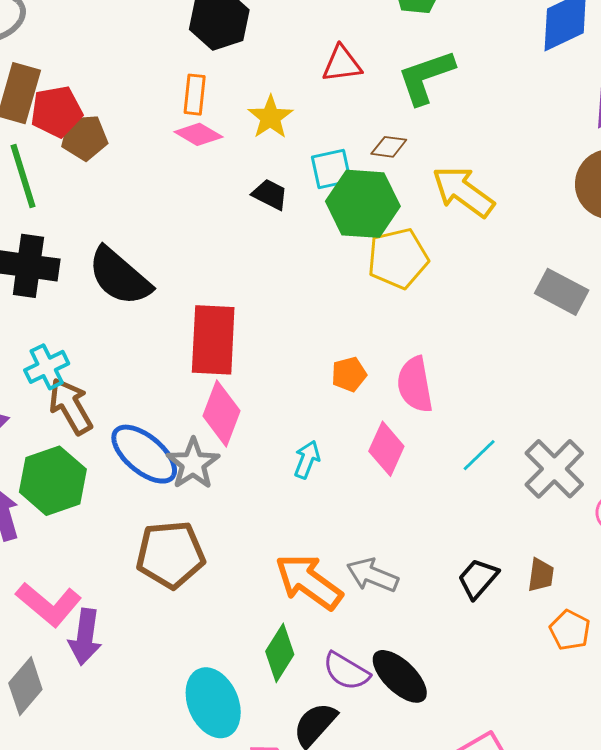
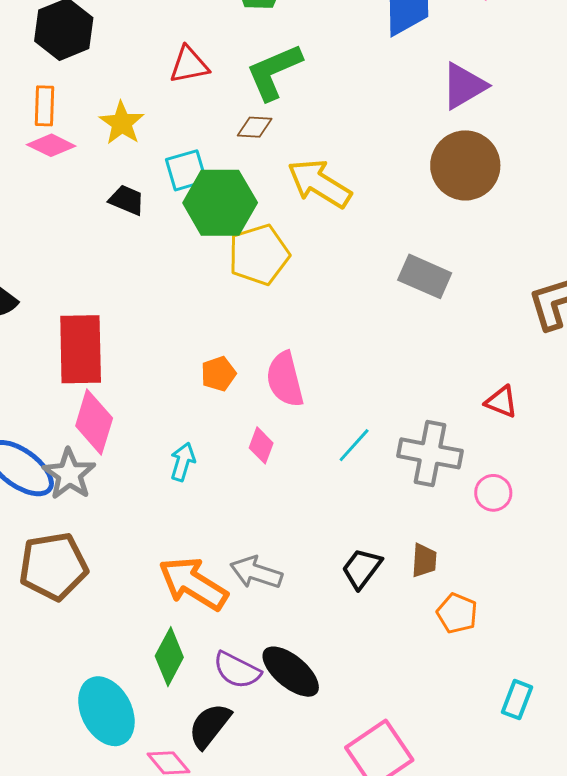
brown diamond: (389, 147) -> (255, 127), moved
pink diamond: (386, 449) -> (261, 445), size x0.7
gray cross: (554, 469) -> (430, 453), turned -30

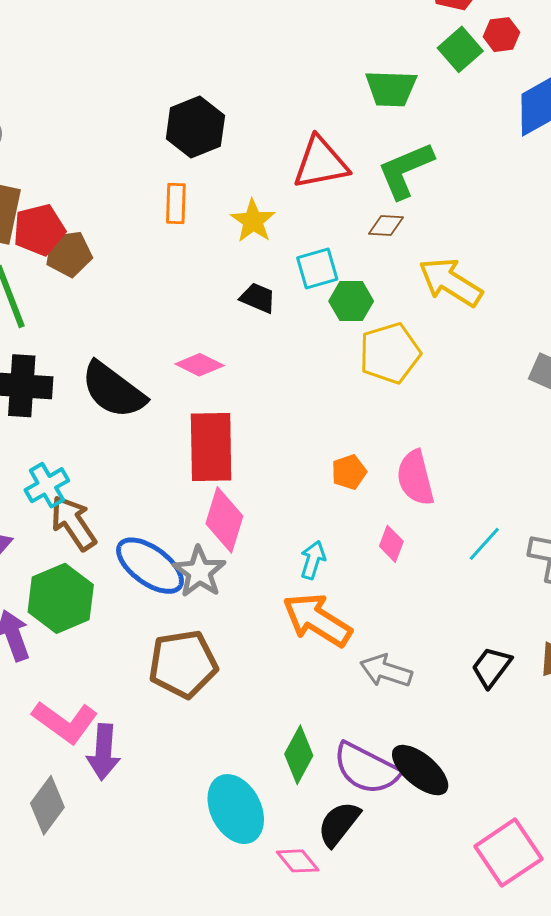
red triangle: (189, 65) -> (321, 163), size x1.4
pink diamond: (51, 145) -> (200, 365), moved
green hexagon: (220, 203) -> (351, 301), size x0.6
orange arrow: (193, 584) -> (317, 620), moved
purple semicircle: (237, 670) -> (366, 768), size x1.4

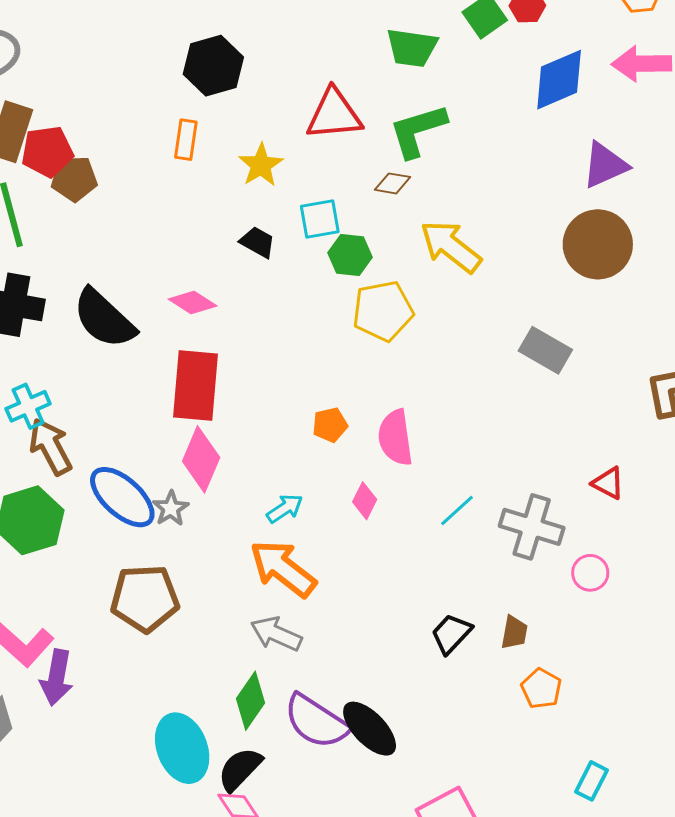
cyan arrow: (313, 560) -> (285, 508), turned 33
gray star: (199, 572) -> (171, 508), size x0.7
gray arrow: (386, 671) -> (276, 634), moved
black semicircle: (339, 824) -> (240, 769), moved

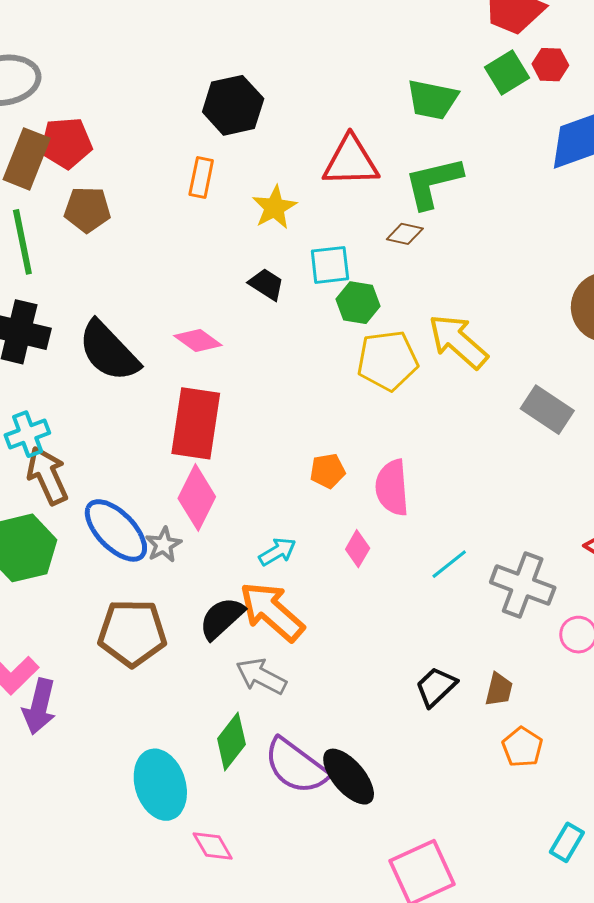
red pentagon: (47, 152) -> (66, 143), moved
yellow arrow: (451, 246) -> (458, 341), moved
black semicircle: (240, 769) -> (222, 618), moved

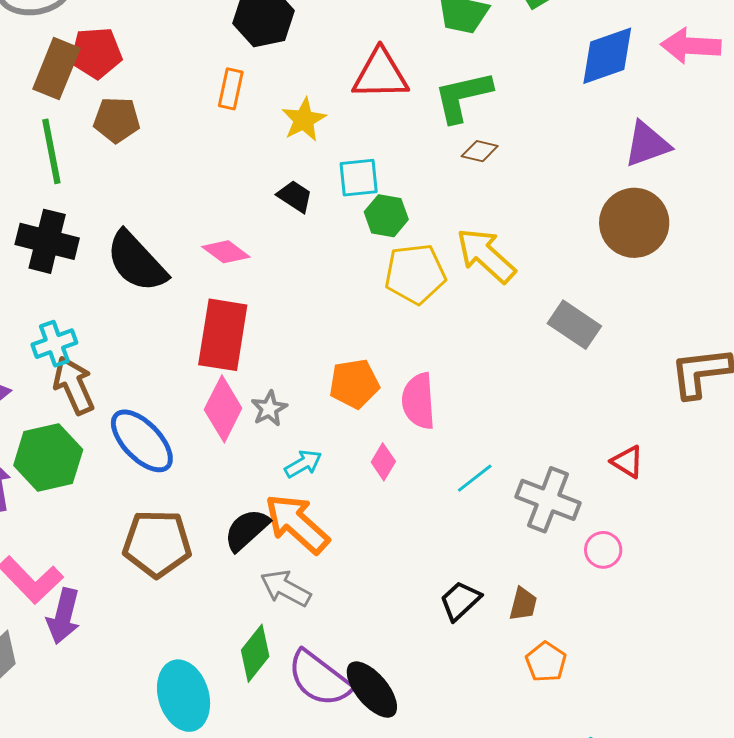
brown diamond: (405, 234) -> (480, 151), moved
orange pentagon: (328, 471) -> (354, 384), size x1.4
gray star: (164, 545) -> (269, 409), moved

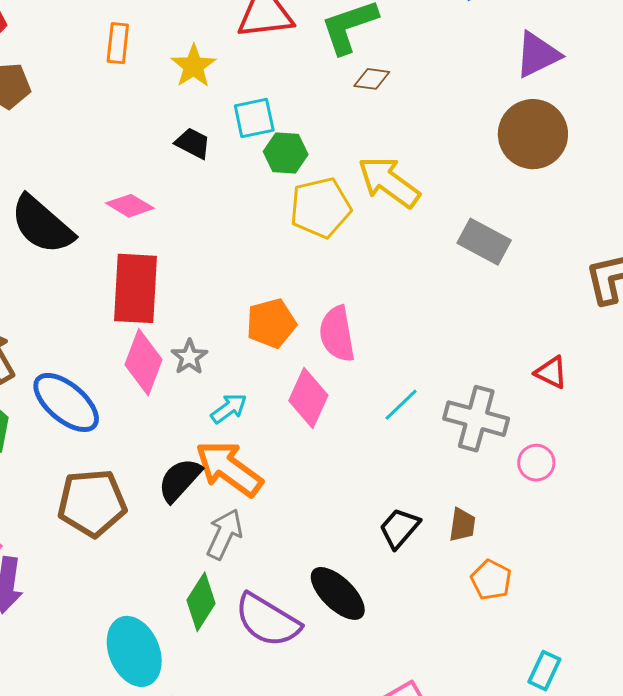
pink diamond: (383, 462) -> (308, 398), size x1.6
gray arrow: (286, 588) -> (224, 534), turned 93
black ellipse: (372, 690) -> (338, 593), moved

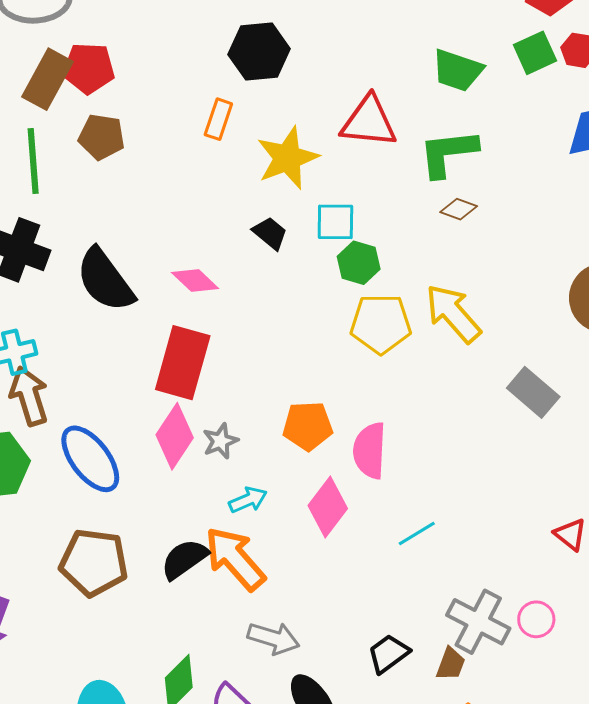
yellow star: (194, 66) -> (287, 158), size x1.4
gray cross: (476, 419) -> (478, 622), moved
gray arrow: (224, 534) -> (273, 638), moved, turned 69

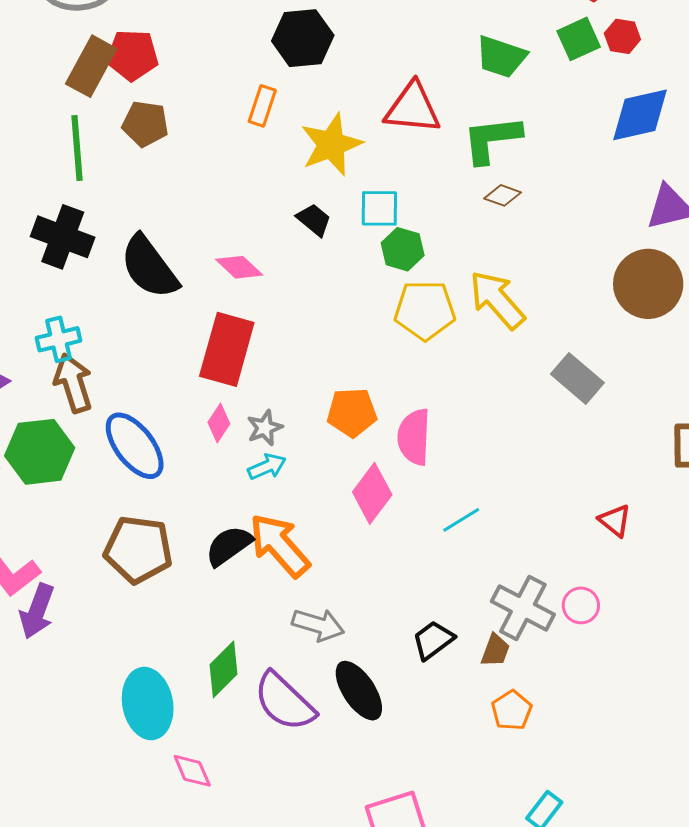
pink diamond: (175, 436) -> (219, 423), size x0.6
cyan arrow: (248, 500) -> (267, 467), moved

